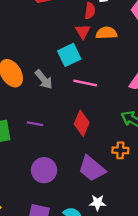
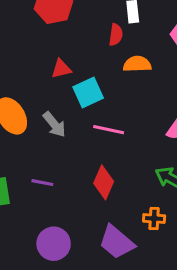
red triangle: (83, 31) -> (61, 69), moved, turned 49

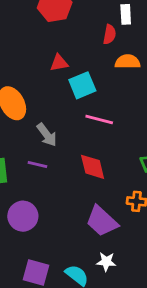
gray arrow: (54, 124) -> (47, 135), moved
red diamond: (104, 182) -> (93, 167), turned -40
purple circle: (54, 244) -> (23, 216), moved

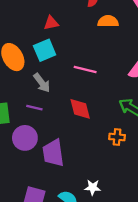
cyan square: (82, 85) -> (45, 50), moved
purple circle: (23, 216) -> (25, 138), moved
purple trapezoid: (102, 221) -> (53, 153), moved, turned 40

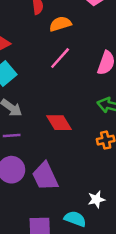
pink line: (85, 70) -> (60, 58), moved, turned -45

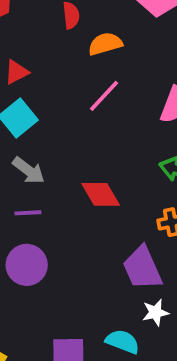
purple trapezoid: (45, 176) -> (142, 268), moved

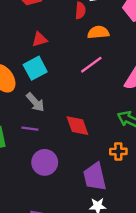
purple circle: (27, 265) -> (45, 162), moved

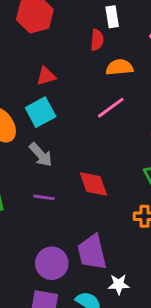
purple line: (30, 129) -> (44, 197), moved
purple circle: (45, 162) -> (52, 263), moved
purple trapezoid: (95, 177) -> (92, 252), moved

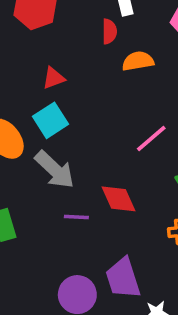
pink line: (111, 108) -> (151, 139), moved
gray arrow: (41, 155) -> (55, 170), size x1.4
purple line: (44, 197) -> (76, 217), moved

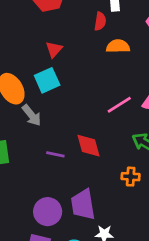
red triangle: (54, 78) -> (54, 49), turned -36
gray arrow: (55, 170) -> (32, 115), moved, size x0.7

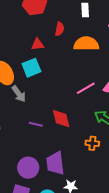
red semicircle: (100, 21) -> (60, 29), moved
orange semicircle: (118, 46) -> (86, 44), size x1.4
red triangle: (54, 49) -> (38, 44), turned 40

